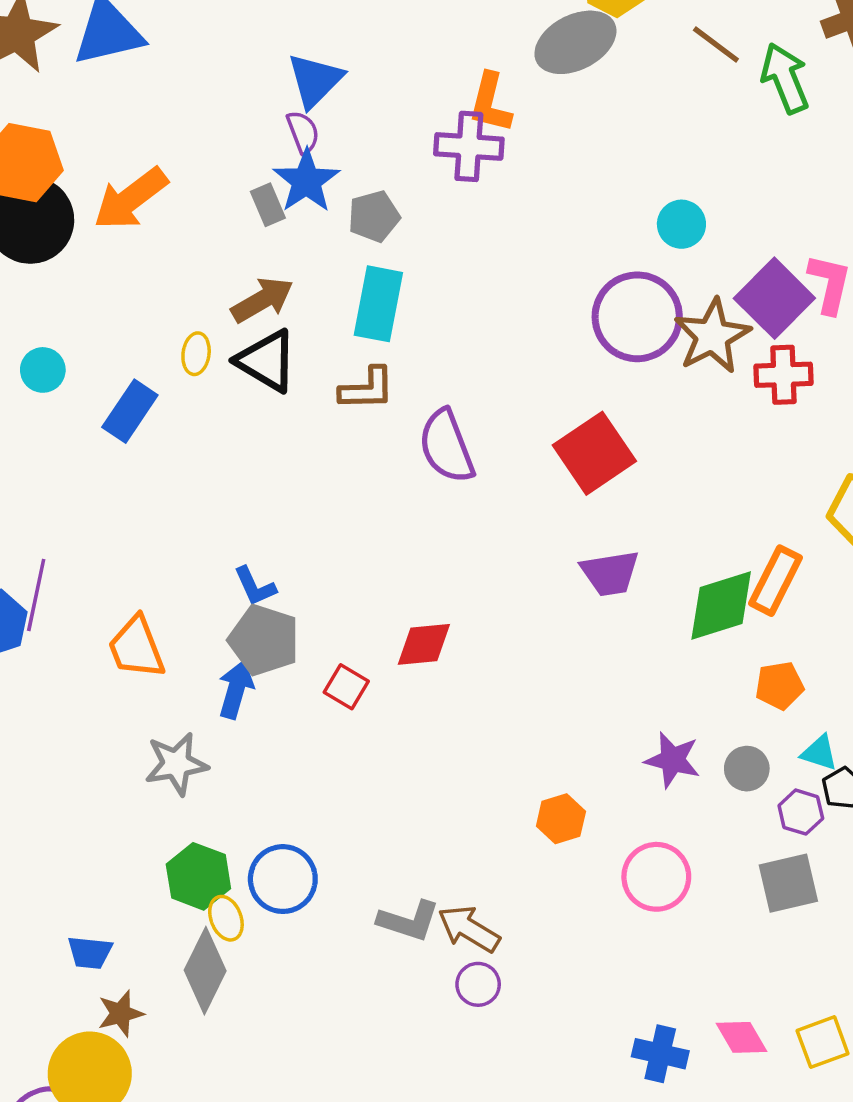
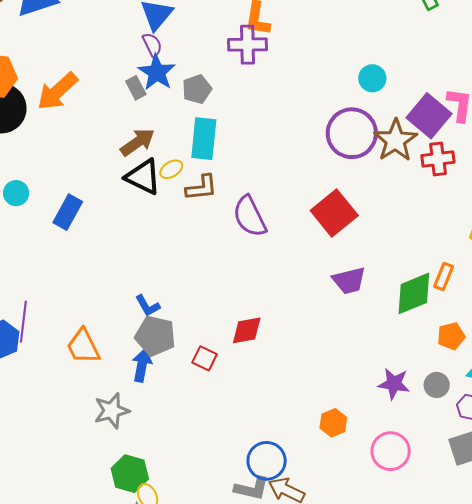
yellow ellipse: (196, 354) -> (171, 169), moved, turned 55
orange rectangle: (775, 581) -> (444, 277), size x0.7
blue circle: (283, 879) -> (267, 461), moved

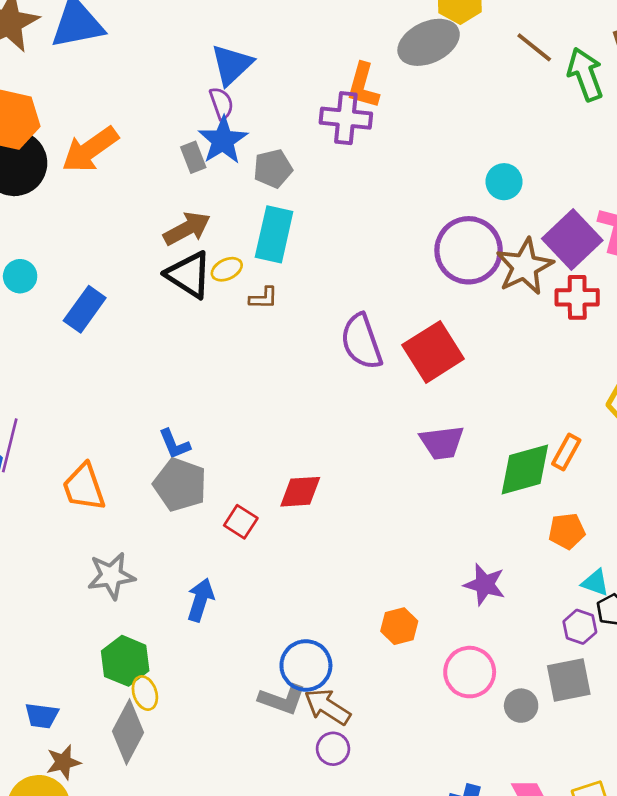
brown L-shape: (202, 188) -> (263, 298), size x0.7
purple semicircle: (250, 216) -> (361, 342), moved
blue arrow: (142, 365) -> (200, 600), moved
gray circle: (437, 385) -> (521, 706), moved

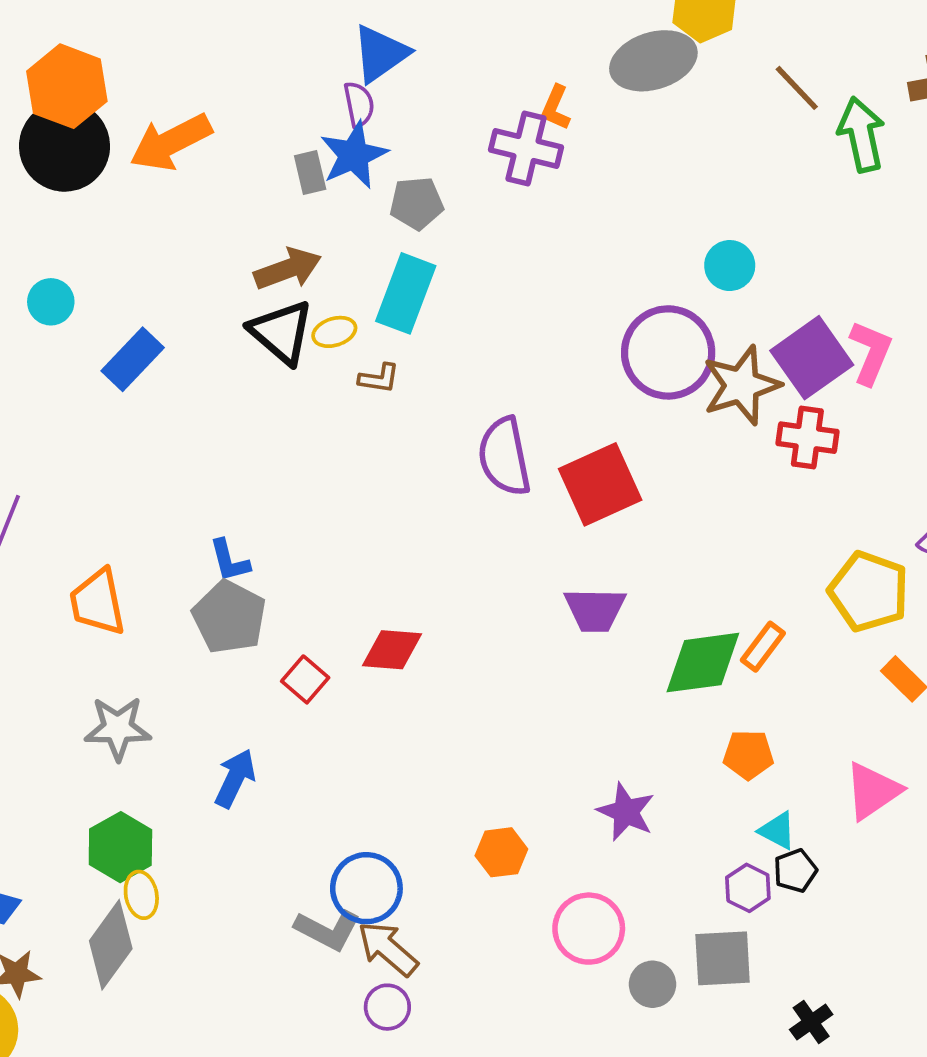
orange L-shape: (363, 86) -> (556, 108), size x0.7

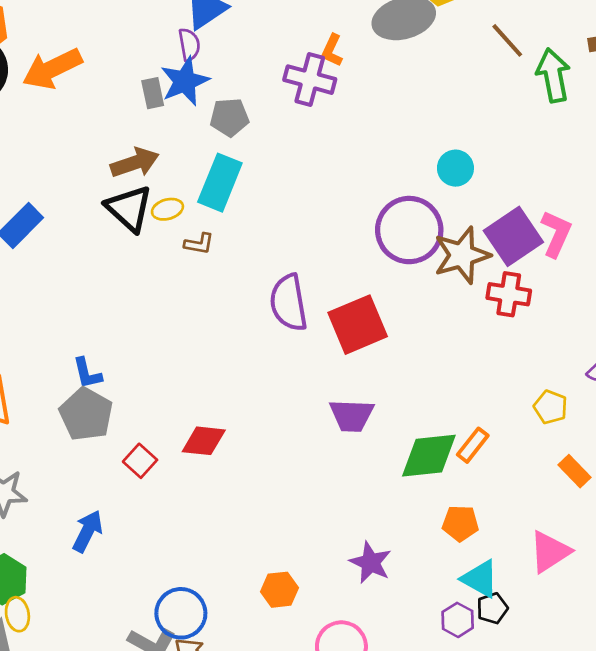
yellow pentagon: (869, 592) -> (551, 407), size x0.6
cyan triangle: (777, 831) -> (480, 579), size x1.4

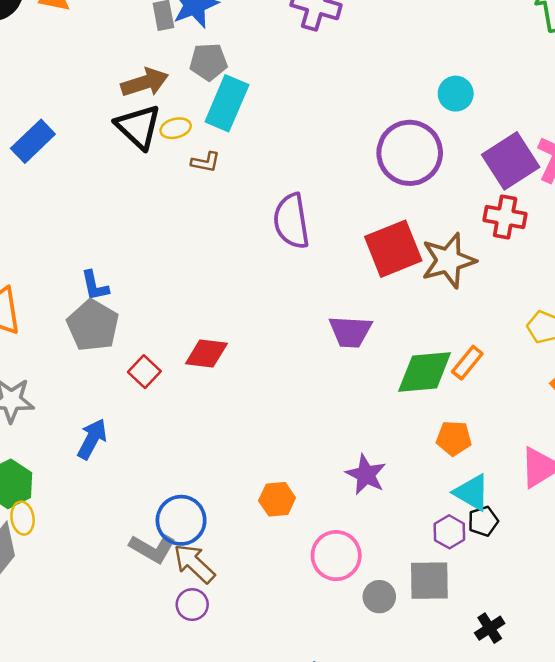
gray pentagon: (229, 117) -> (208, 62), moved
brown star: (462, 255) -> (448, 260), moved
red square: (358, 325) -> (393, 249), moved

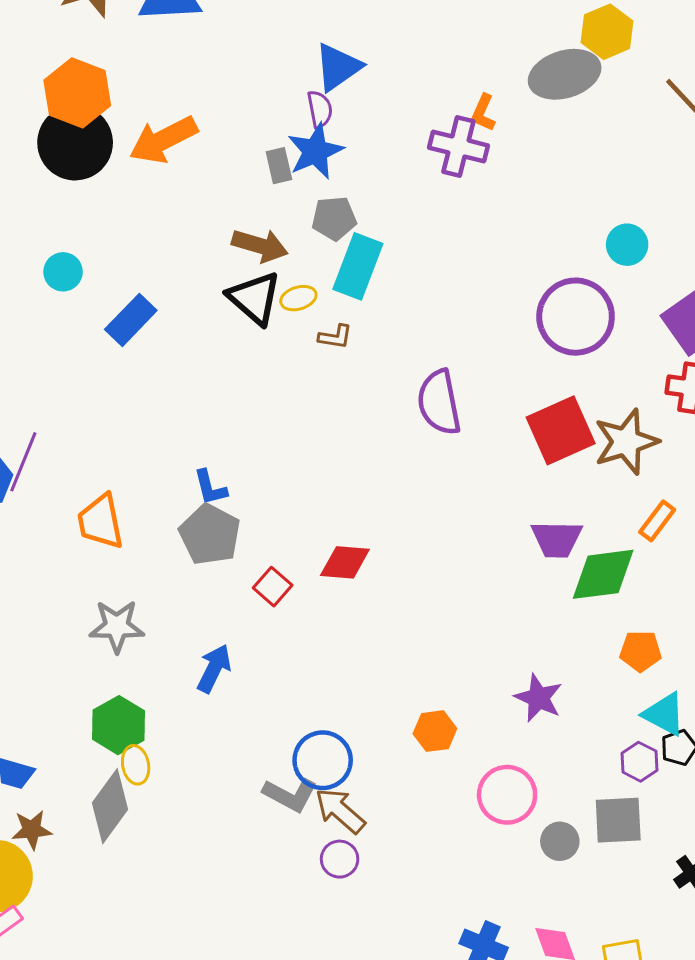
brown arrow: (145, 82) -> (260, 246), turned 36
purple trapezoid: (350, 332) -> (557, 539), moved
orange rectangle: (467, 363) -> (657, 521), moved

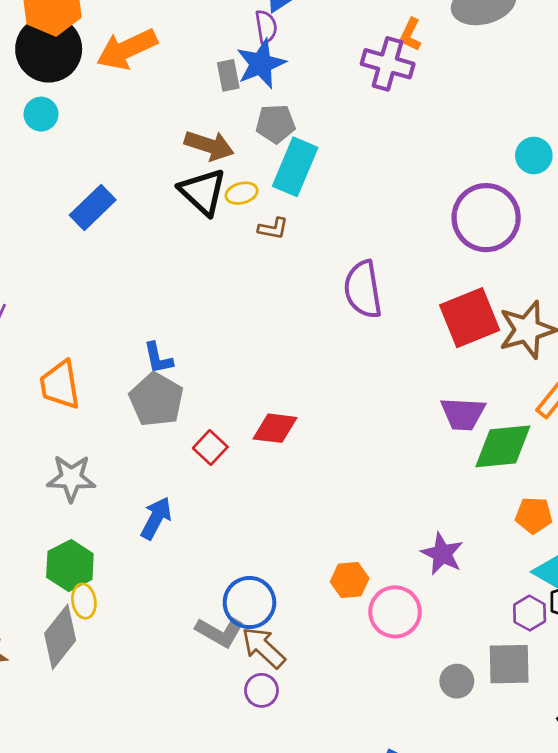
cyan circle: (63, 272) -> (41, 114), moved
pink circle: (507, 795) -> (395, 612), moved

